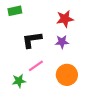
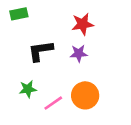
pink line: (36, 66) -> (53, 103), moved
green star: (19, 81) -> (28, 89), moved

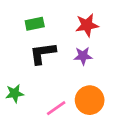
green rectangle: (19, 14) -> (35, 24), moved
green star: (28, 89) -> (15, 93), moved

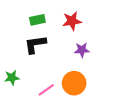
green rectangle: (35, 24) -> (37, 20), moved
purple star: (83, 56) -> (82, 50), moved

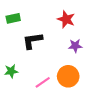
green rectangle: (37, 20) -> (13, 18), moved
red star: (72, 21) -> (66, 19), turned 30

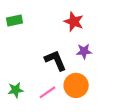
black L-shape: (33, 41) -> (56, 60), moved, turned 75
green star: (11, 71) -> (16, 90), moved

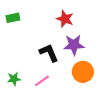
purple star: (84, 51) -> (74, 45), size x1.5
orange circle: (76, 85) -> (83, 72), moved

